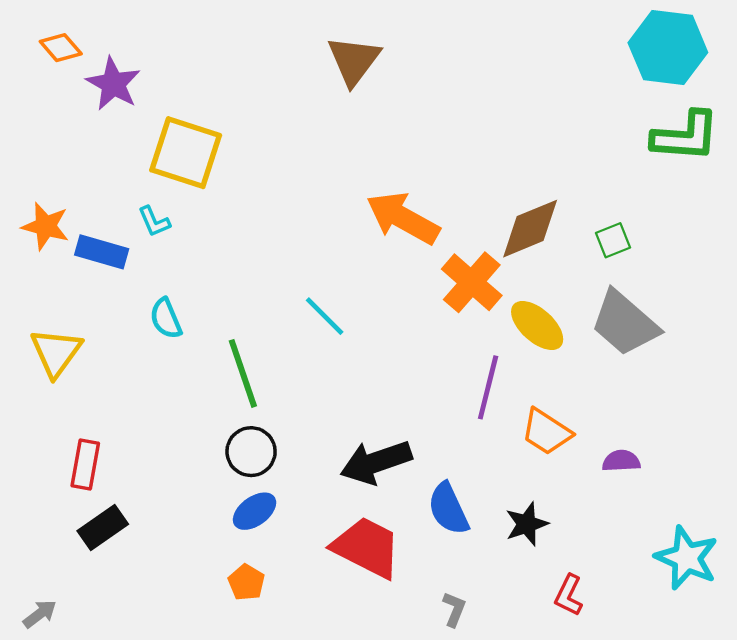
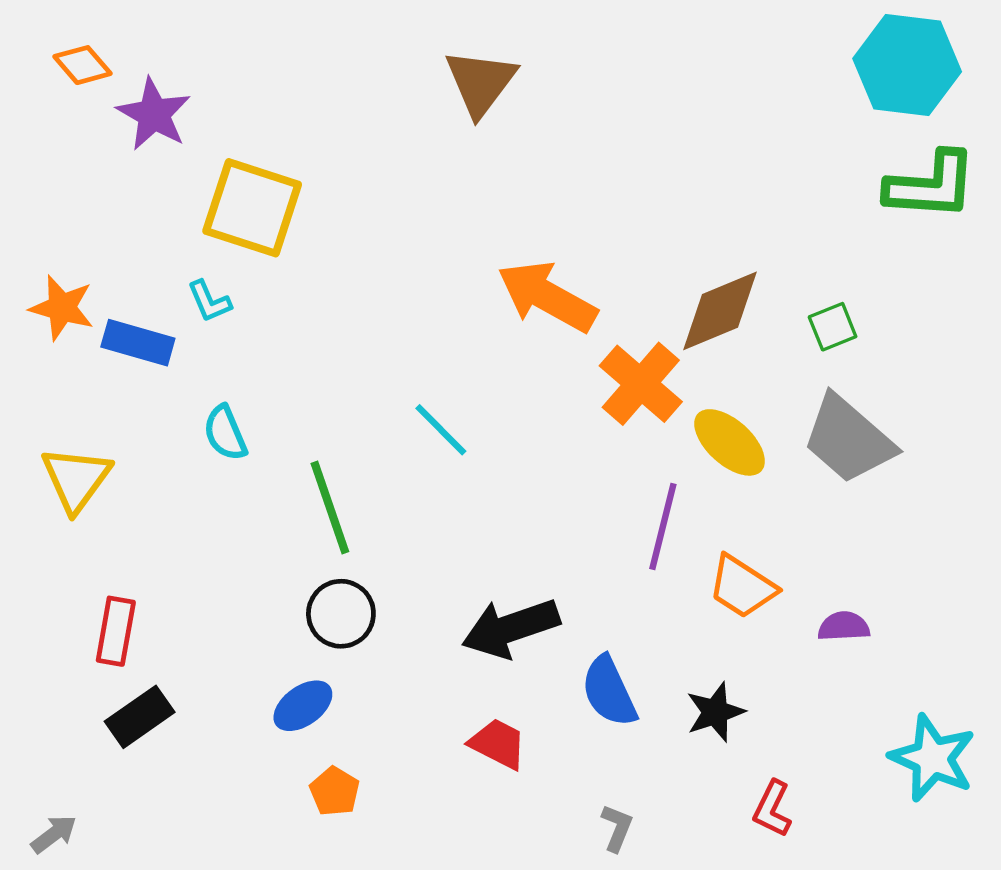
blue ellipse: (255, 511) -> (303, 706), moved
red trapezoid: (367, 547) -> (498, 744), size x0.6

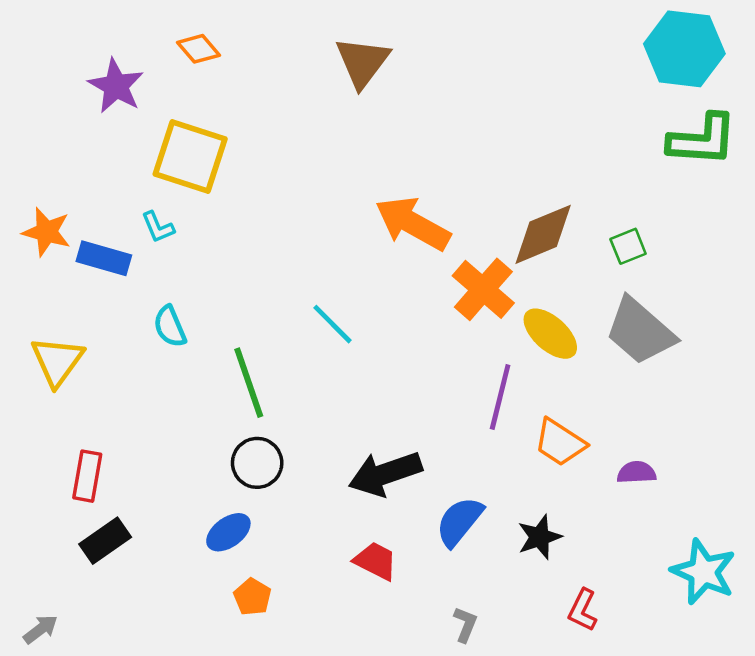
orange diamond: (82, 65) -> (199, 49), moved
blue semicircle: (609, 691) -> (459, 522), turned 64

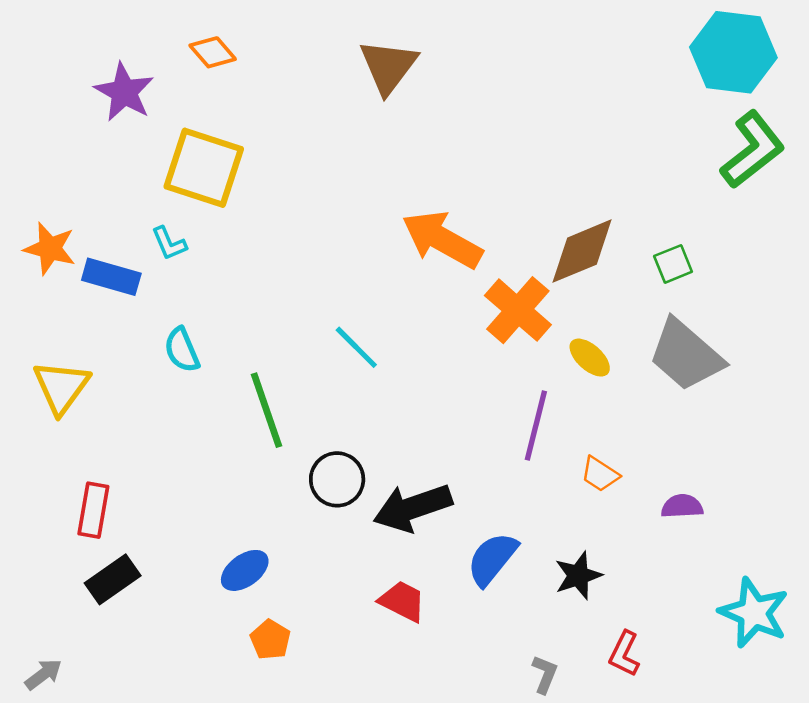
green L-shape: (702, 140) -> (753, 150), turned -42
yellow ellipse: (550, 334) -> (590, 358), size x0.7
orange trapezoid: (560, 443) -> (600, 474), size x0.7
black circle: (257, 463) -> (337, 479), moved
gray L-shape: (465, 624) -> (545, 674), moved

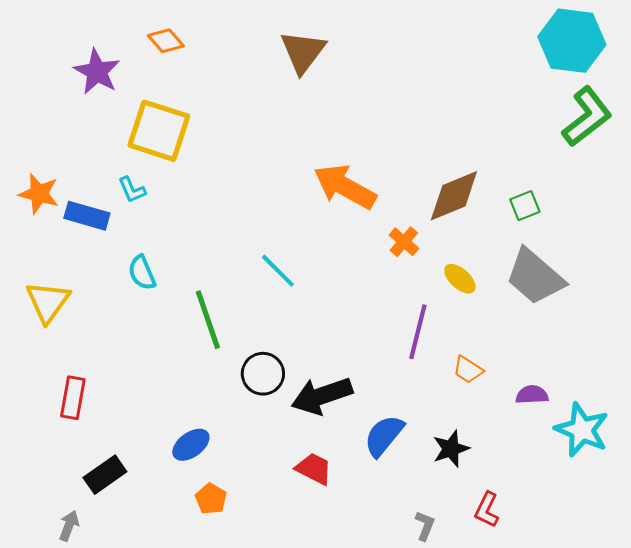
orange cross: (518, 310) -> (404, 242), size x0.6
black rectangle: (113, 579) -> (105, 475), moved
cyan star: (754, 613) -> (582, 430), moved
gray arrow: (43, 674) -> (69, 526), moved, turned -32

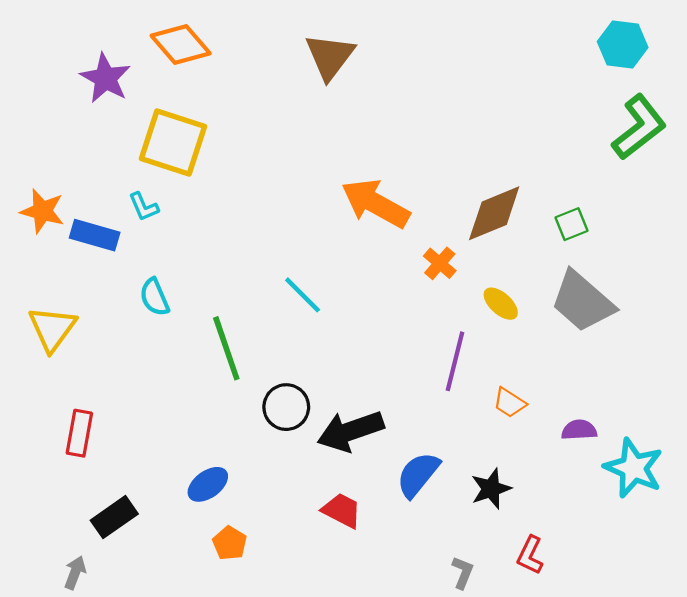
orange diamond: (166, 41) -> (181, 44), size x1.5
cyan hexagon: (572, 41) -> (623, 44), size x0.7

